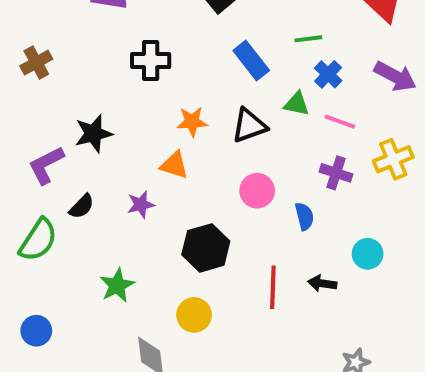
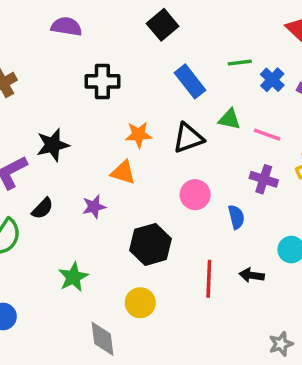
blue cross: (328, 74) -> (272, 80), moved

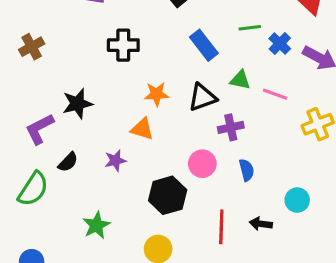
purple cross: (264, 179) -> (231, 127), moved, turned -30
pink circle: (195, 195) -> (202, 164), moved

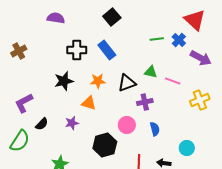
blue cross: (280, 44) -> (179, 40), moved
blue rectangle: (204, 45) -> (107, 50), moved
black star: (77, 104) -> (64, 81), moved

